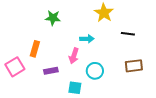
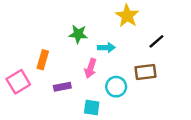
green star: (53, 18) -> (78, 34), moved
black line: (128, 34) -> (156, 41), turned -48
brown rectangle: (134, 66) -> (145, 72), moved

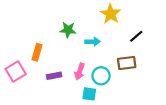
pink arrow: (90, 68) -> (80, 72), moved
cyan square: (92, 107) -> (89, 94), moved

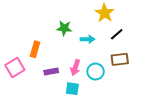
black line: (136, 36) -> (117, 34), moved
cyan square: (89, 94) -> (72, 89), moved

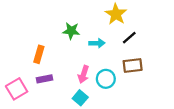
pink square: (15, 67) -> (17, 89), moved
purple rectangle: (51, 72) -> (44, 79), moved
cyan square: (72, 89) -> (80, 98), turned 32

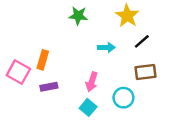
green star: (71, 31) -> (78, 16), moved
cyan circle: (106, 79) -> (123, 98), moved
pink square: (17, 89) -> (18, 72), moved, turned -30

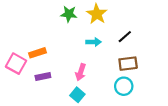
yellow star: (127, 16) -> (97, 14), moved
orange rectangle: (43, 60) -> (38, 53), turned 56
cyan circle: (123, 98) -> (124, 86), moved

